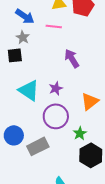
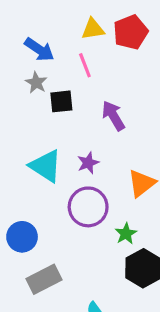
pink line: (54, 26) -> (85, 65), turned 63
black square: (15, 55) -> (61, 101), moved
gray rectangle: (38, 146) -> (44, 279), moved

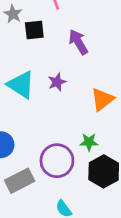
purple circle: (88, 207) -> (57, 161), moved
green star: (126, 234) -> (89, 142), turned 30

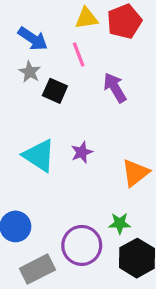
black square: (34, 30) -> (55, 91), turned 30
purple arrow: (78, 42) -> (115, 88), moved

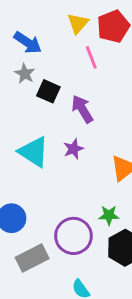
yellow triangle: (86, 18) -> (78, 23), turned -40
pink line: (79, 55) -> (91, 57), moved
purple arrow: (115, 88) -> (82, 109), moved

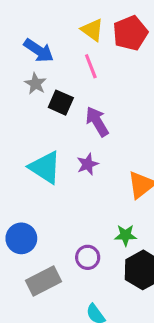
yellow triangle: (78, 23) -> (92, 30), turned -35
pink line: (91, 57) -> (91, 66), moved
purple circle: (73, 236) -> (88, 257), size x0.6

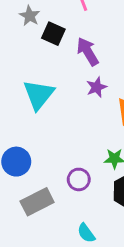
purple star: (88, 164) -> (97, 87), moved
cyan triangle: (45, 167) -> (39, 95), turned 36

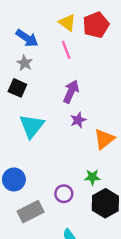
black square: (53, 34) -> (17, 88), moved
purple arrow: (88, 52) -> (71, 92), turned 55

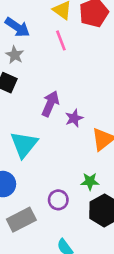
purple arrow: (71, 92) -> (50, 104), moved
cyan triangle: (32, 126) -> (24, 145), moved

